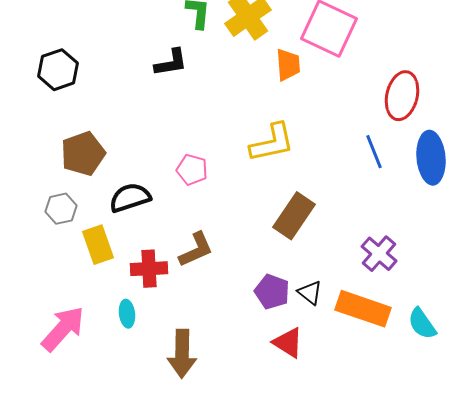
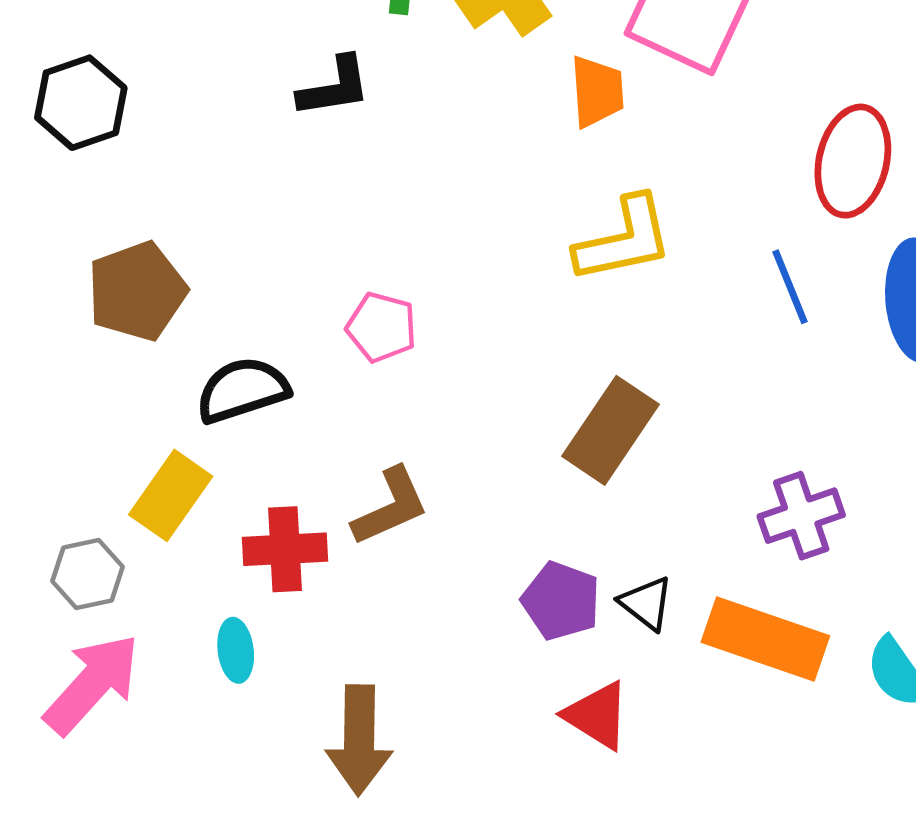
yellow L-shape: (272, 143) -> (624, 240), moved
gray hexagon: (61, 209) -> (88, 574), moved
yellow rectangle: (98, 245) -> (171, 495), turned 54
purple cross: (379, 254) -> (801, 516), turned 30

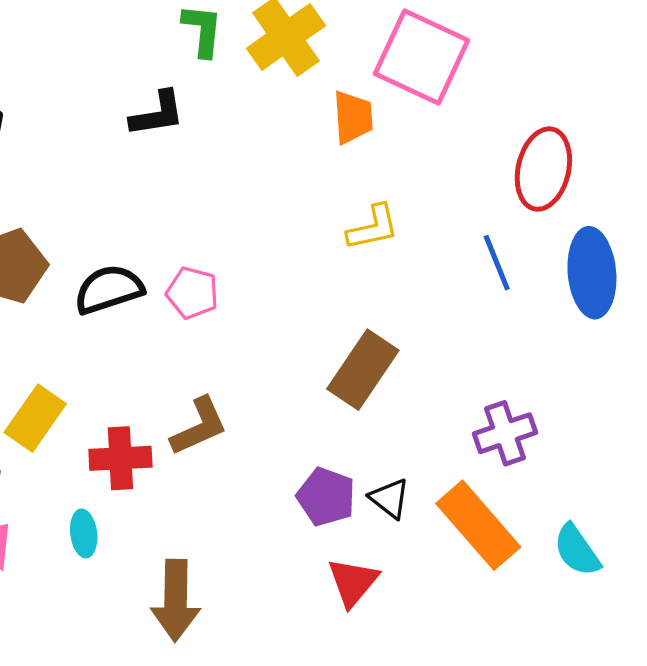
yellow L-shape: (624, 240) -> (373, 228), size x0.7
black semicircle: (242, 390) -> (109, 289), moved
orange rectangle: (765, 639) -> (478, 525), turned 30
red triangle: (597, 715) -> (353, 582), turned 38

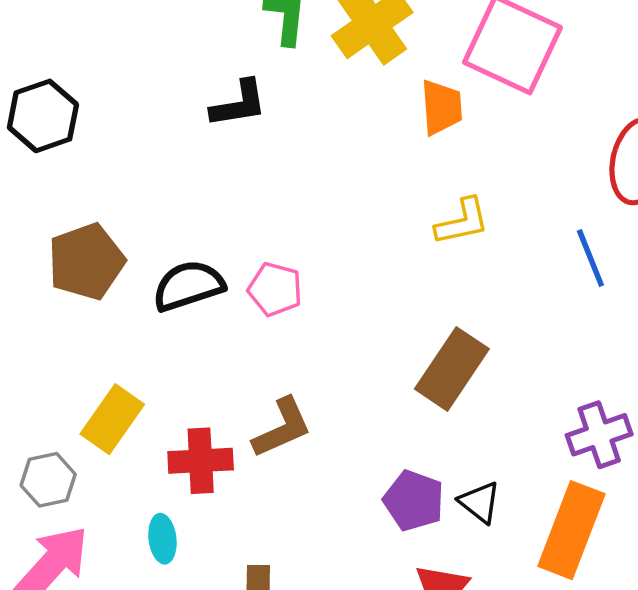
orange rectangle: (478, 525) -> (571, 530), turned 62

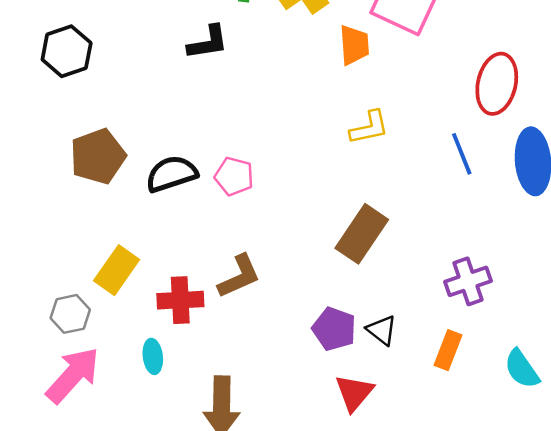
orange rectangle: (571, 530) -> (448, 350), size x0.6

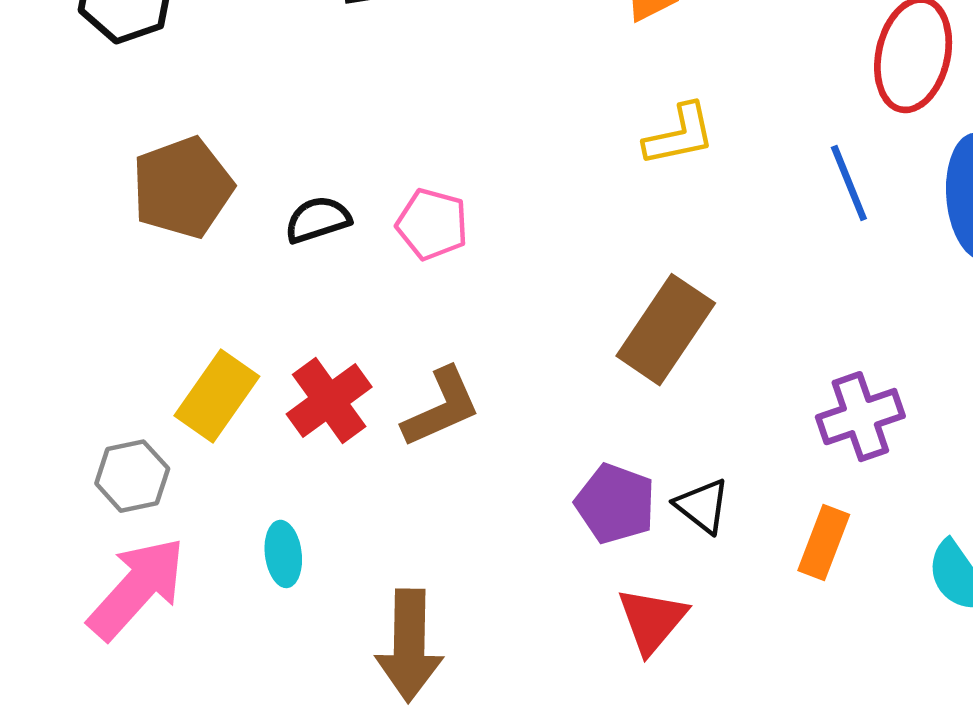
black semicircle: (172, 174) -> (318, 220), size x0.7
red cross: (180, 300) -> (329, 401), moved, turned -33

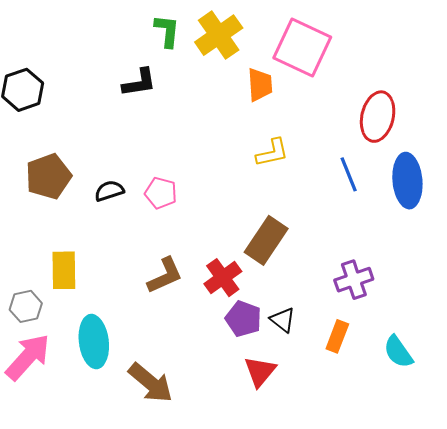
yellow rectangle: (217, 396) -> (64, 270), turned -36
red cross: (329, 401) -> (223, 278), moved
cyan ellipse: (283, 554) -> (94, 342), size x1.8
brown arrow: (409, 646) -> (151, 383), turned -51

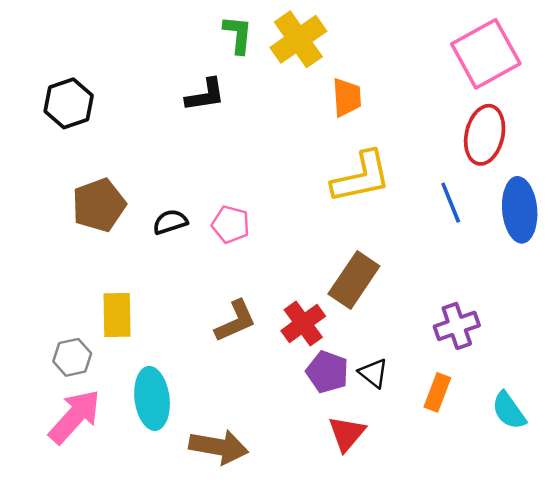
pink square: (302, 47) -> (486, 54), moved, turned 36
yellow L-shape: (272, 153) -> (361, 177), size x1.6
brown arrow: (151, 383) -> (219, 447), turned -30

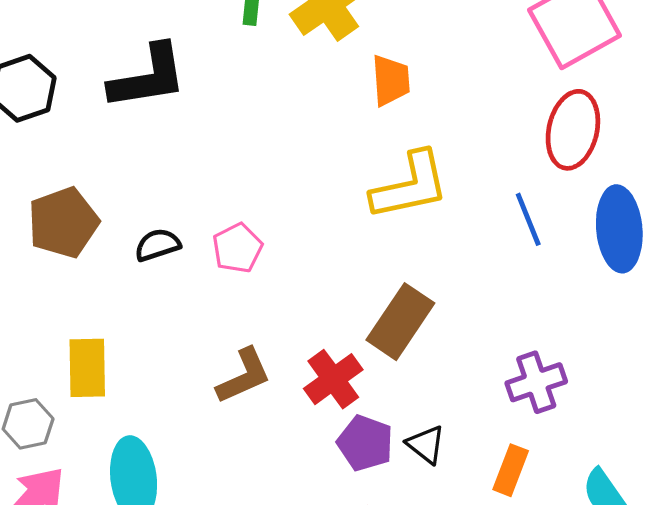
black L-shape: (205, 95) -> (148, 77), moved, size x1.5
pink pentagon: (231, 224) -> (237, 248), turned 30

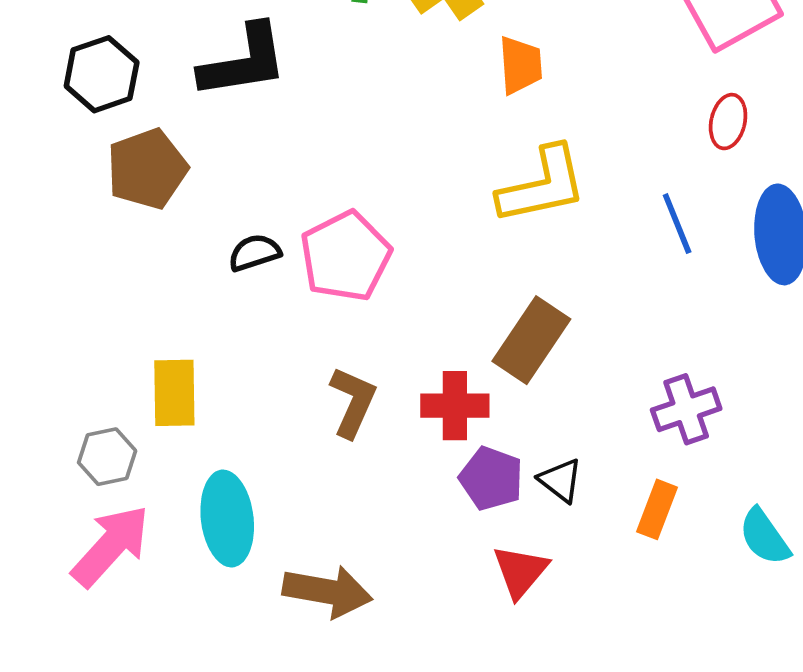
red ellipse: (573, 130) -> (728, 122), size x0.6
brown pentagon: (63, 222) -> (147, 169), moved
pink pentagon: (237, 248) -> (346, 256), size x1.6
brown L-shape: (244, 376) -> (353, 402), turned -42
red cross: (333, 379) -> (455, 406), turned 36

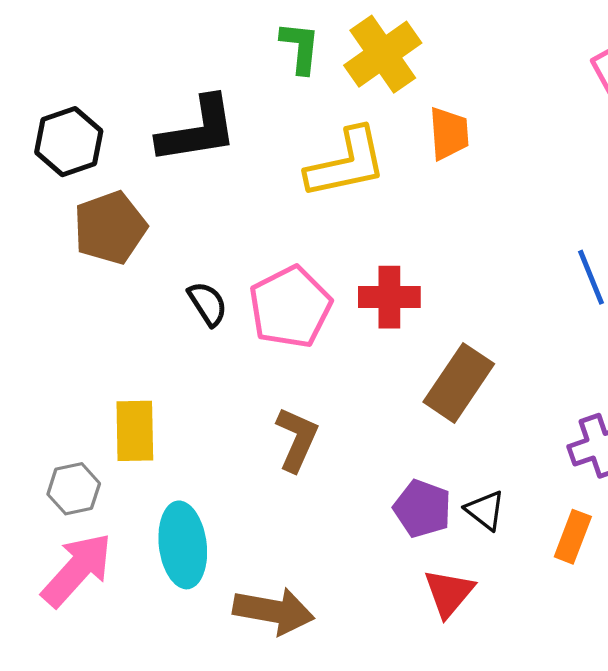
yellow L-shape: (542, 185) -> (346, 163), moved
black semicircle: (255, 253) -> (208, 304), turned 75
red cross: (455, 406) -> (389, 297), moved

